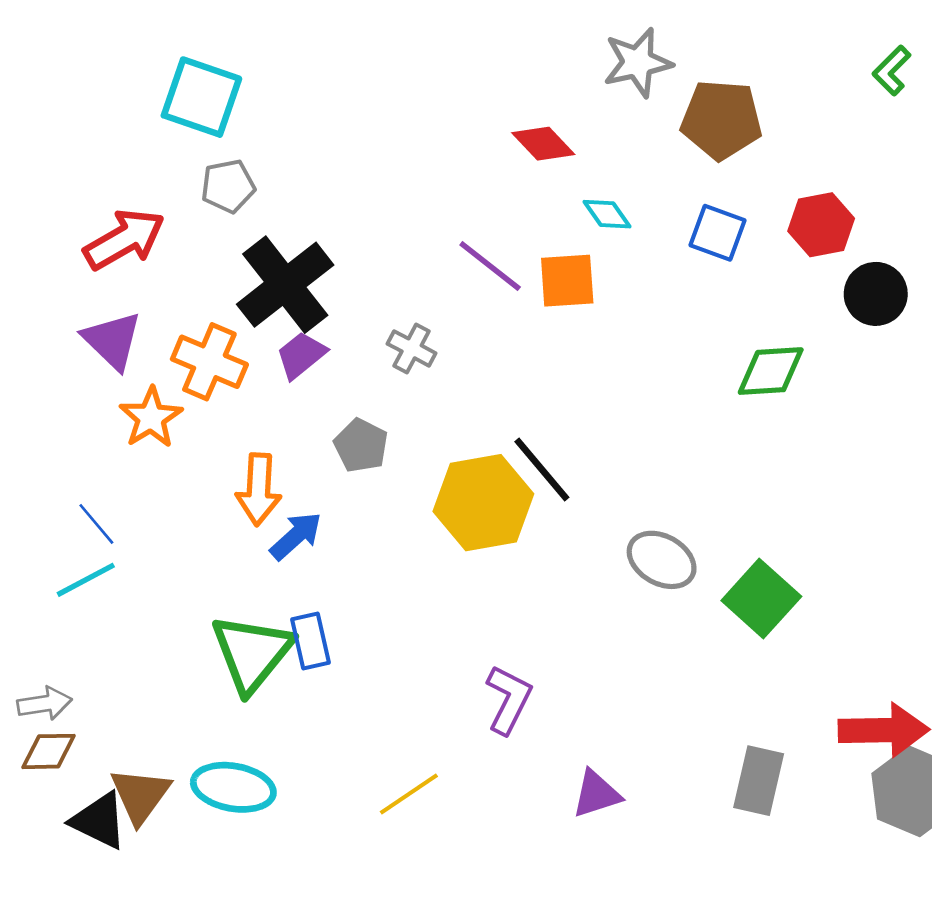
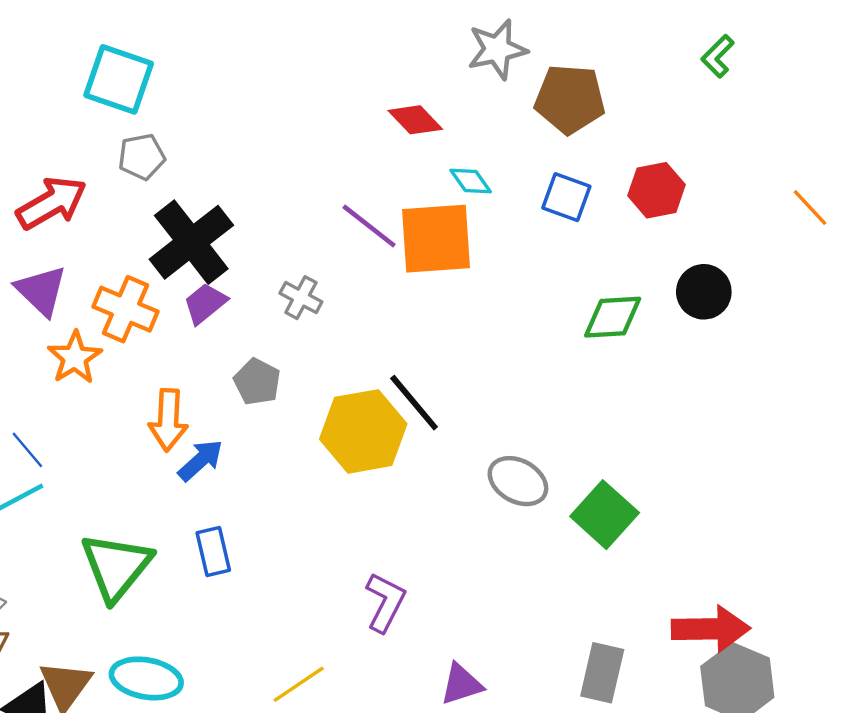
orange square: (567, 281) -> (436, 239), size x1.5
black circle: (876, 294) -> (704, 292), moved
green triangle: (252, 653) -> (116, 567), moved

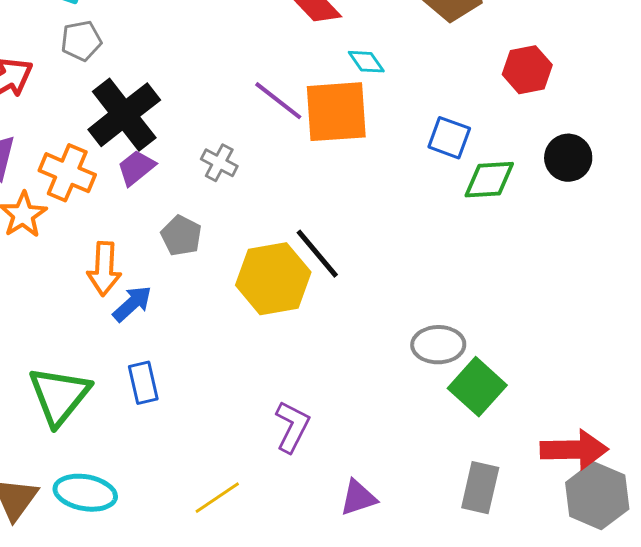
blue square: (566, 197) -> (449, 138), moved
gray ellipse: (518, 481) -> (438, 345), moved, turned -30
green square: (605, 515) -> (477, 387), moved

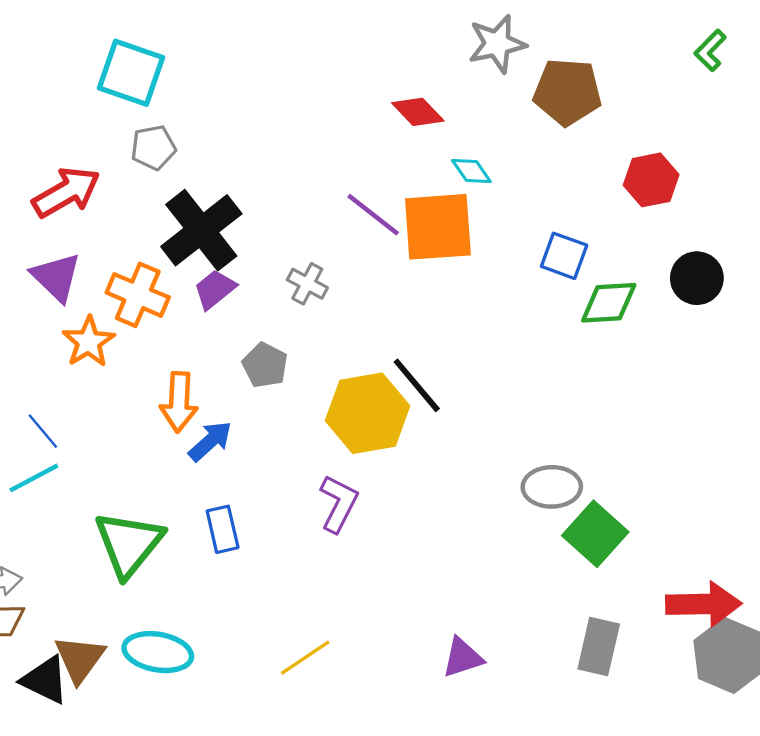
purple L-shape: (292, 427) -> (339, 504), moved

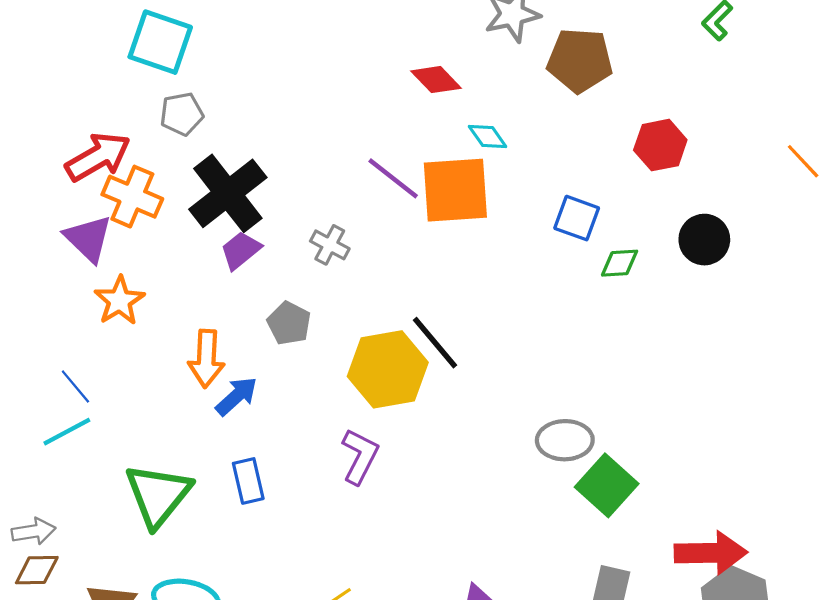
orange cross: (138, 295) -> (132, 197), moved
green diamond: (609, 303) -> (620, 263), size x0.7

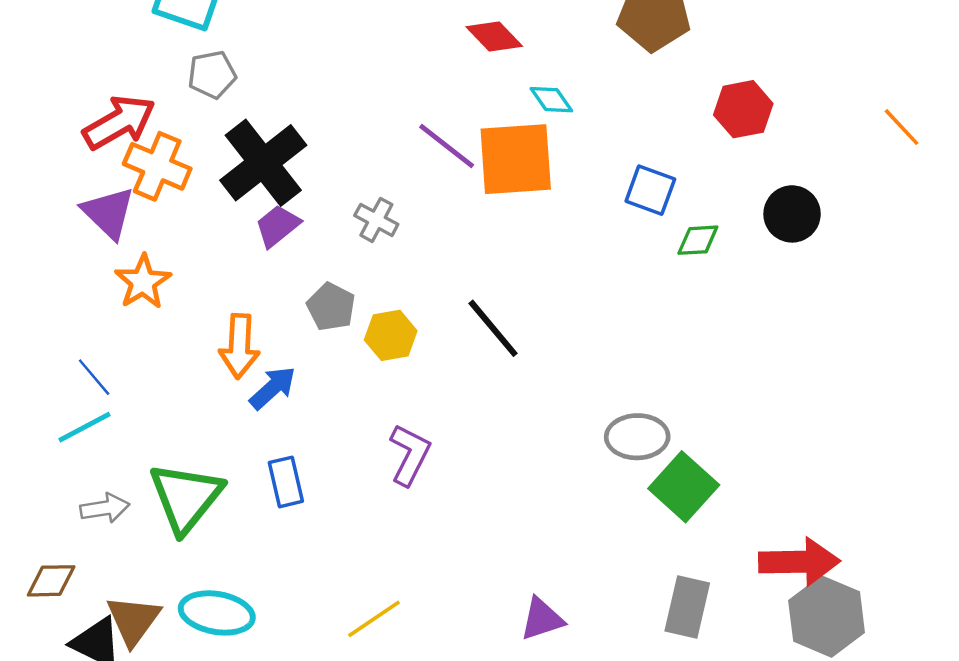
yellow hexagon: (388, 369) -> (391, 335), moved, size x0.6
gray arrow: (34, 531) -> (105, 508), moved

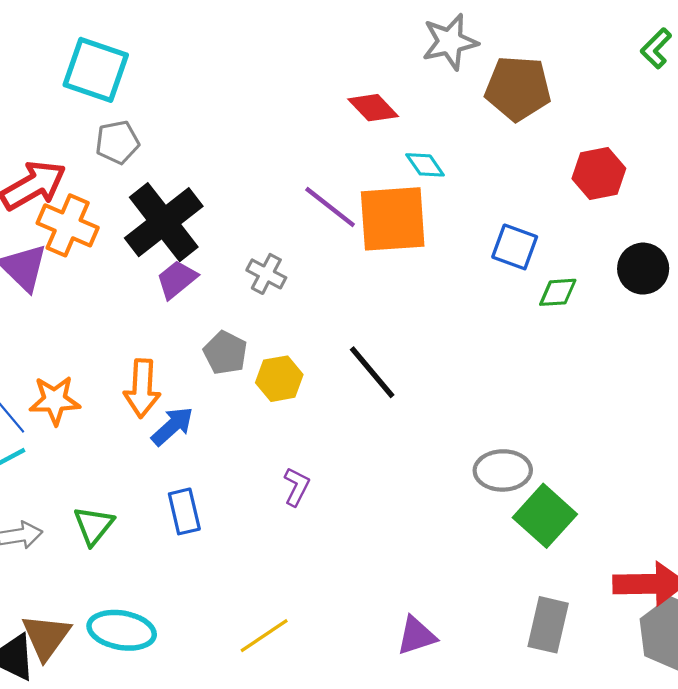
orange star: (143, 282) -> (55, 400), moved, turned 30
purple L-shape: (410, 455) -> (297, 487), size x0.7
green triangle: (186, 497) -> (94, 526), size x0.6

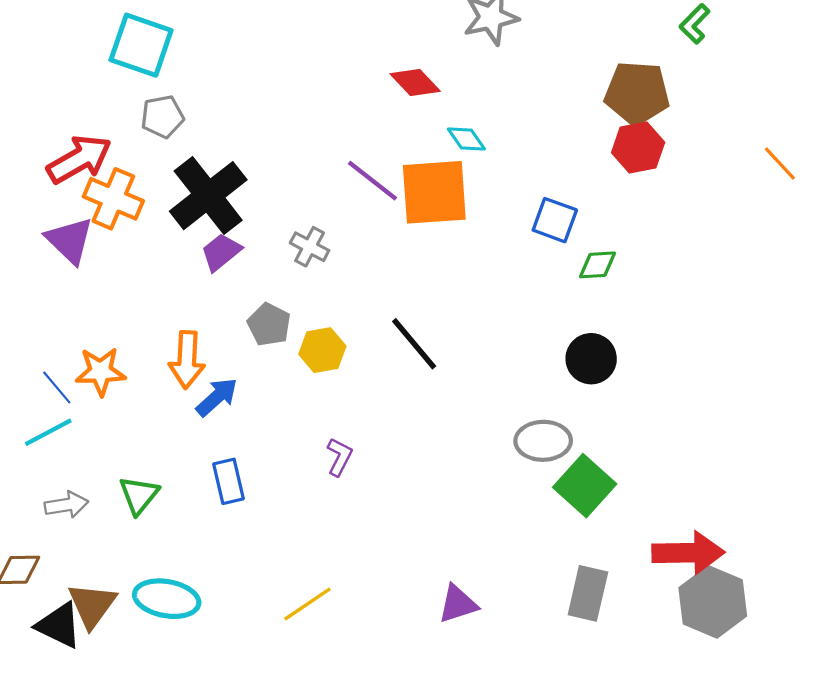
brown pentagon: (518, 88) -> (637, 93), moved
black circle: (643, 269) -> (591, 359), moved

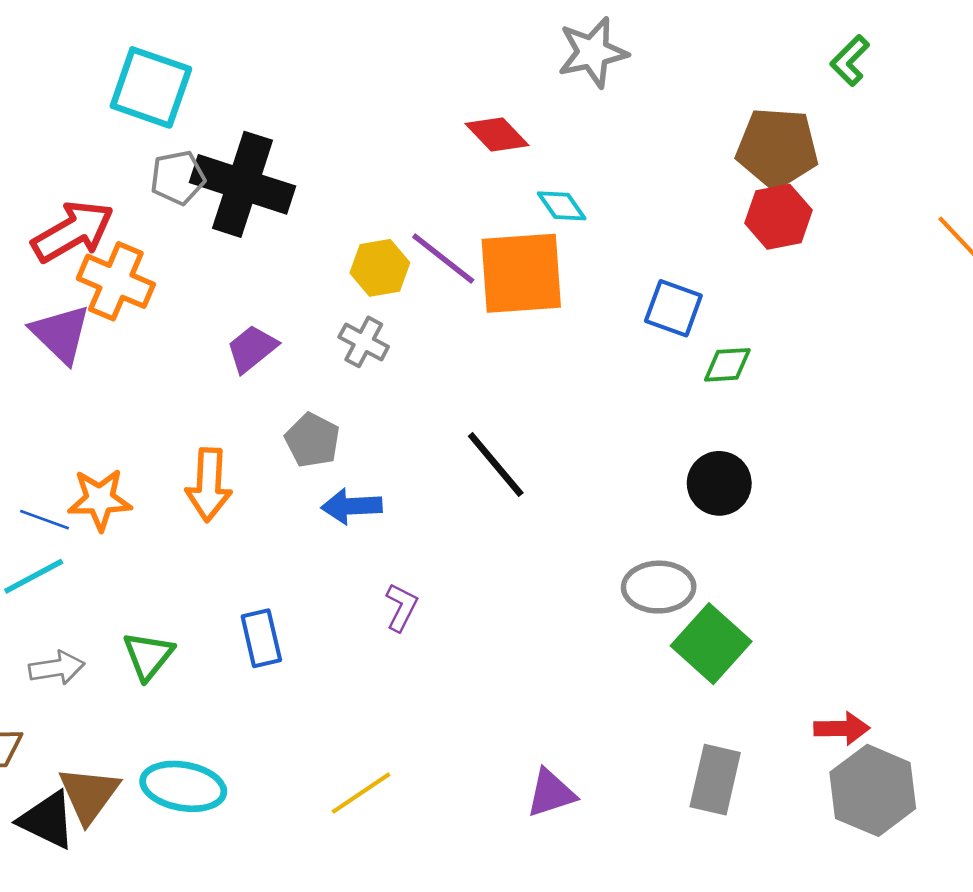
black cross: (208, 196) -> (242, 184), moved, turned -34
yellow hexagon: (322, 350) -> (380, 268), moved
blue line: (57, 387) -> (44, 520), turned -30
blue arrow: (217, 397) -> (352, 506), moved, turned -141
red arrow: (688, 553) -> (842, 728), size x0.6

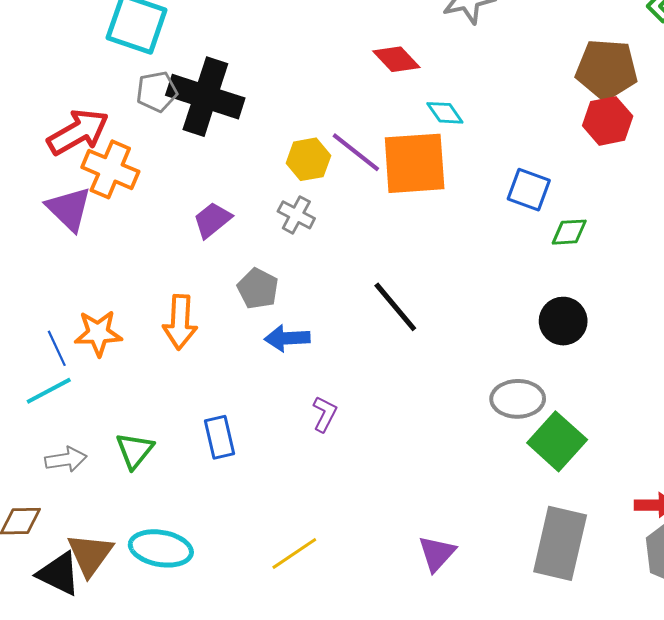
blue line: (44, 520) -> (57, 348), turned 45
gray rectangle: (715, 780) -> (560, 543), size x1.4
purple triangle: (551, 793) -> (437, 553), turned -30

